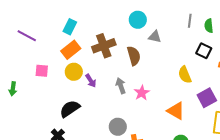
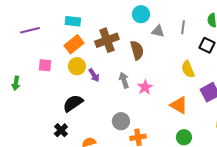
gray line: (190, 21) -> (183, 27), moved
cyan rectangle: (70, 27) -> (73, 21), turned 70
purple line: (27, 36) -> (30, 30), turned -42

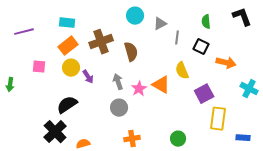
gray line: (183, 27) -> (177, 38), moved
gray triangle: (158, 31) -> (160, 24), moved, turned -40
orange triangle: (179, 105) -> (161, 85), moved
gray circle: (121, 121) -> (119, 108), moved
black cross: (61, 130) -> (55, 132), size x1.6

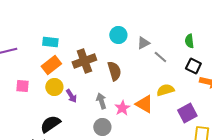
gray line: (177, 38) -> (160, 57), turned -56
black square: (201, 47) -> (193, 66), moved
yellow semicircle: (182, 71) -> (165, 90), turned 96

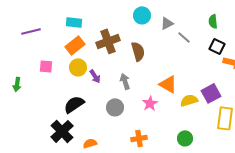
yellow semicircle: (165, 90) -> (189, 100), moved
pink star: (122, 108) -> (150, 103), moved
gray circle: (102, 127) -> (115, 107), moved

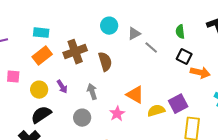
yellow circle: (78, 67) -> (39, 90), moved

